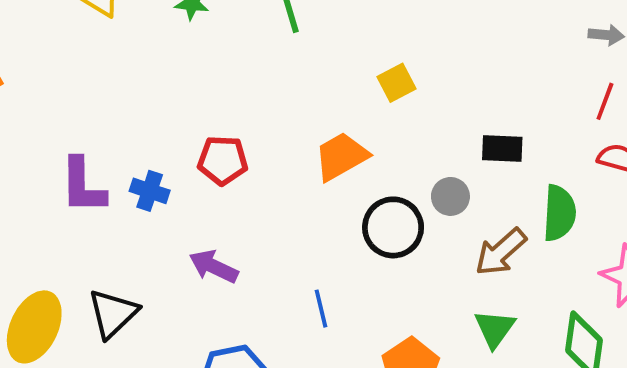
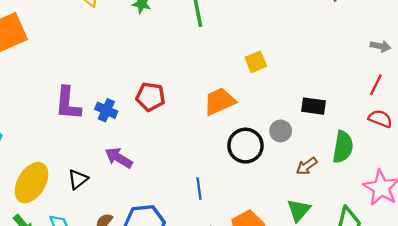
brown arrow: (501, 252) -> (307, 166), size x0.7
purple arrow: (214, 266) -> (119, 158), moved
black triangle: (113, 313) -> (78, 179), size x0.7

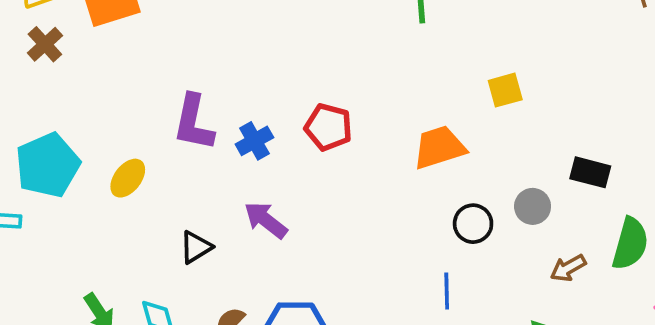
blue cross: (106, 110) -> (254, 141), turned 30
black circle: (245, 146) -> (473, 224), size x0.7
yellow ellipse: (31, 183) -> (128, 178), moved, size x0.6
blue line: (199, 189) -> (447, 291), moved

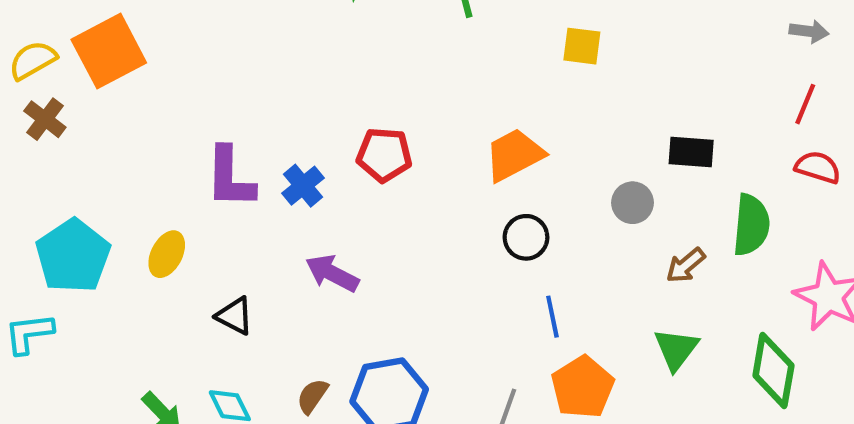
yellow square: (505, 90) -> (582, 46), moved, turned 33
black circle: (473, 224) -> (526, 237), moved
black triangle: (196, 247) -> (235, 316), moved, turned -51

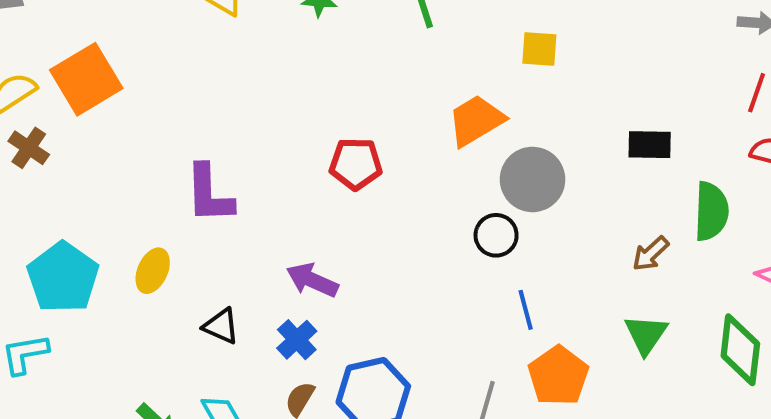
orange trapezoid: (514, 155) -> (476, 120), moved
blue cross: (303, 186) -> (297, 340), moved
gray circle: (633, 203) -> (532, 179), moved, size x1.6

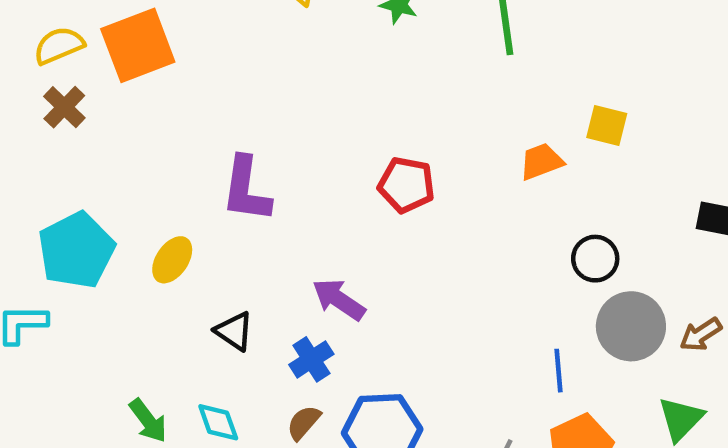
yellow square: (539, 49) -> (607, 126), moved
orange trapezoid: (476, 120) -> (541, 161), size x0.7
gray circle: (532, 179) -> (631, 326), moved
black circle: (496, 235) -> (595, 259), moved

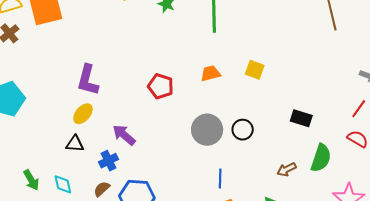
orange trapezoid: (541, 161) -> (210, 73), moved
yellow ellipse: (172, 260) -> (83, 114), moved
gray circle: (631, 326) -> (207, 130), moved
black triangle: (234, 331) -> (75, 144), turned -36

